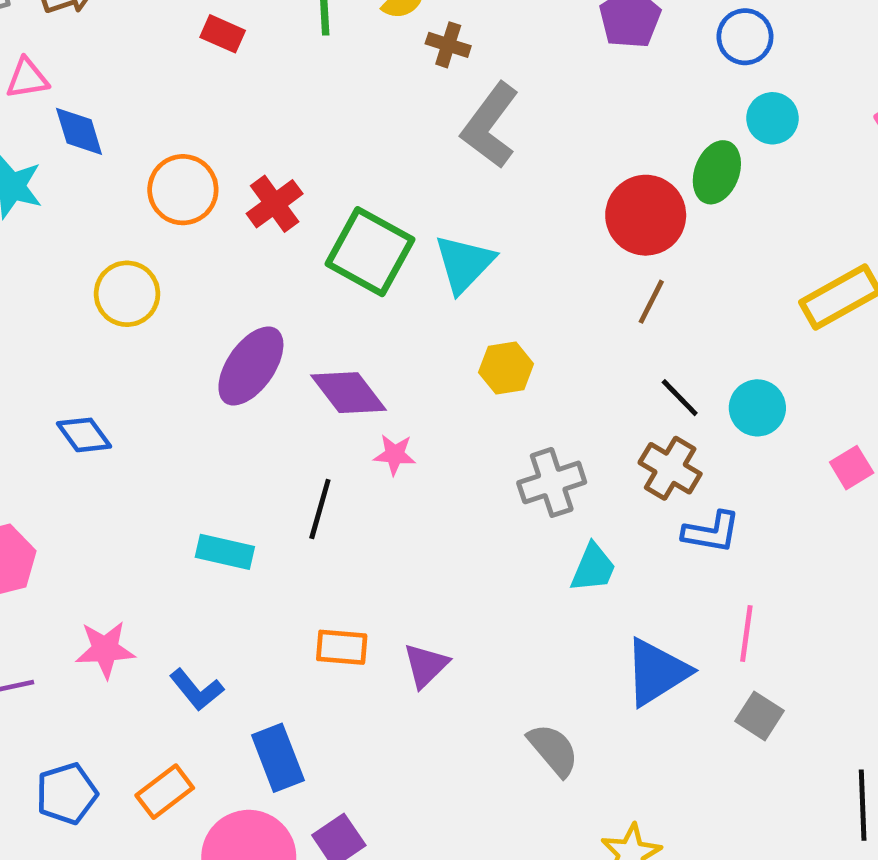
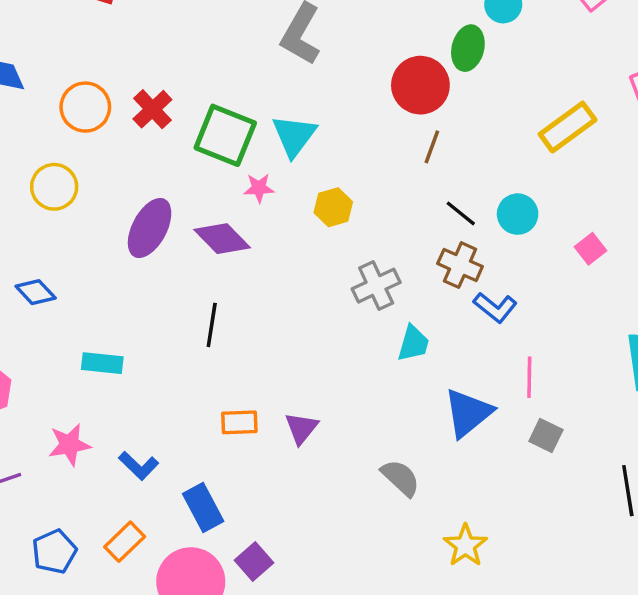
pink star: (395, 455) -> (259, 188), moved
blue L-shape: (711, 532) -> (495, 307), turned 36
cyan rectangle: (225, 552) -> (102, 363), moved

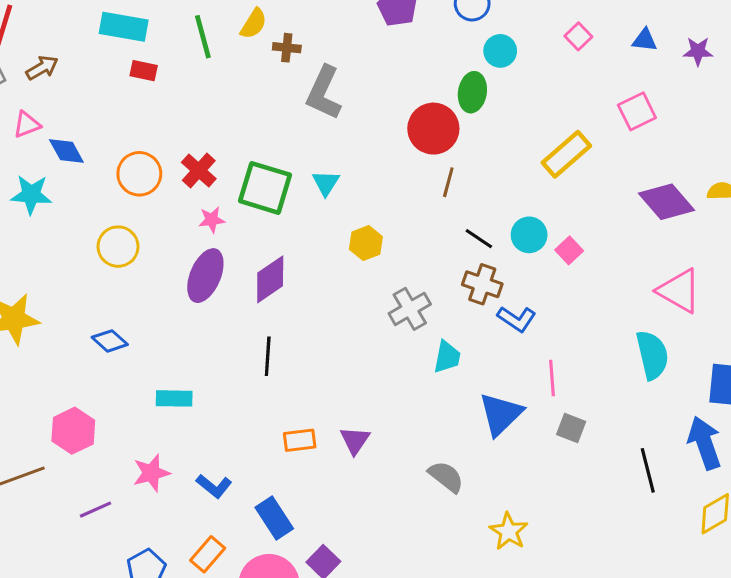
cyan triangle: (294, 136) -> (326, 183), size x0.7
pink star: (259, 188) -> (212, 220), moved
purple diamond: (222, 239) -> (270, 279), turned -75
pink square: (591, 249) -> (569, 250), moved

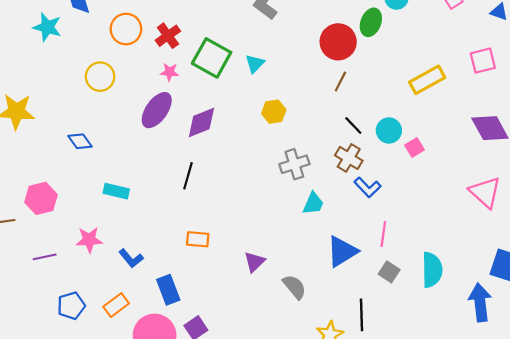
cyan semicircle: (652, 355) -> (432, 270), moved
purple triangle: (355, 440) -> (254, 262), moved
black line: (648, 470) -> (362, 315), moved

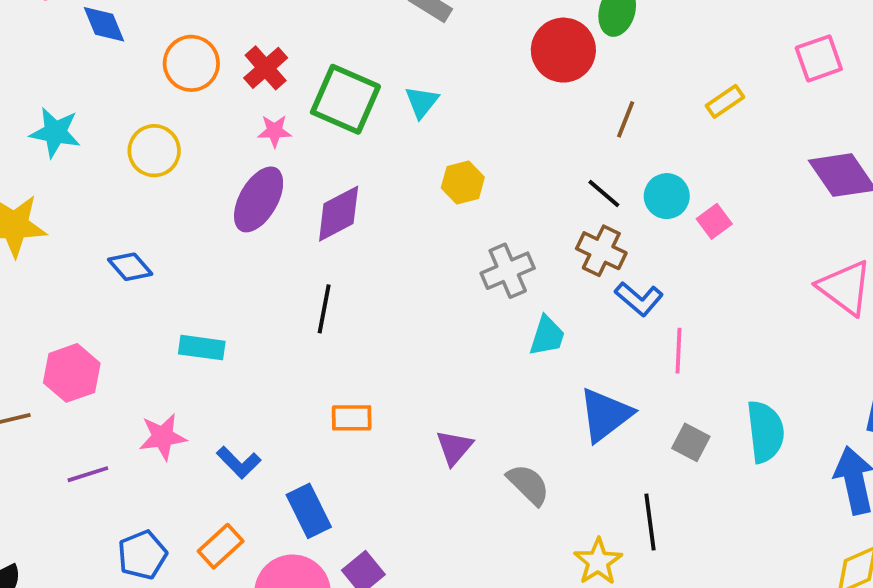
cyan star: (47, 27) -> (55, 132), moved
yellow rectangle: (427, 80) -> (725, 101), size x0.6
brown line: (340, 82) -> (626, 119), moved
pink line: (383, 234) -> (678, 351), moved

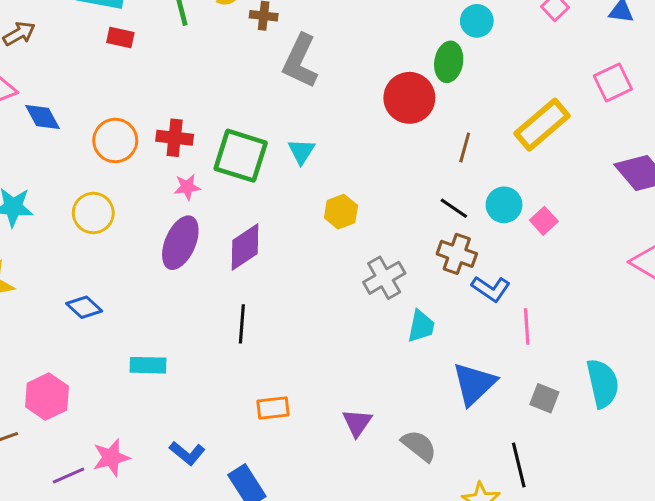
red cross: (266, 68) -> (175, 138), turned -36
yellow rectangle: (725, 101) -> (542, 125), size x1.8
pink star: (163, 437) -> (111, 458), moved

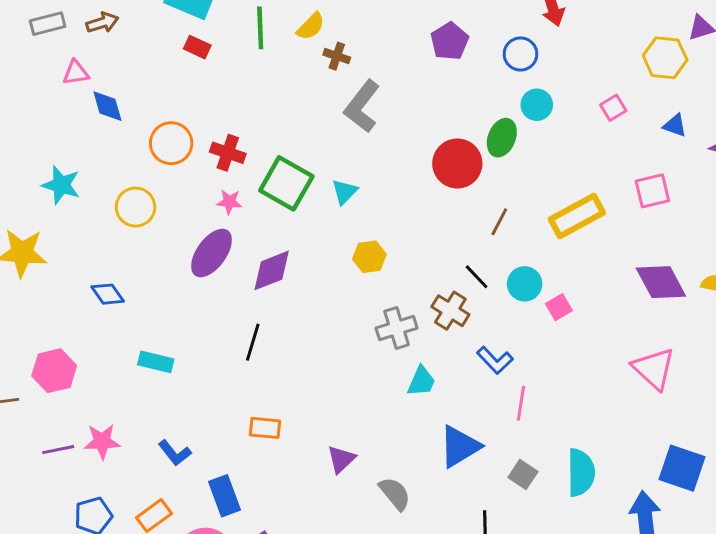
brown cross: (457, 254) -> (450, 311), moved

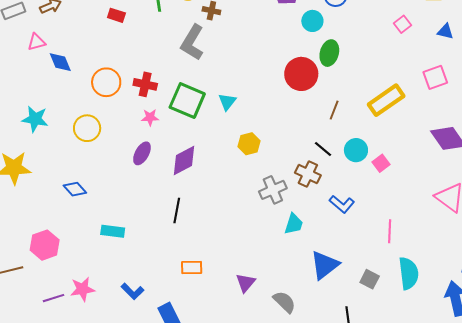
cyan circle: (537, 105) -> (312, 21), moved
gray L-shape: (362, 106) -> (192, 43), moved
purple ellipse: (212, 253) -> (142, 153), size x0.7
pink line: (521, 403) -> (390, 231), moved

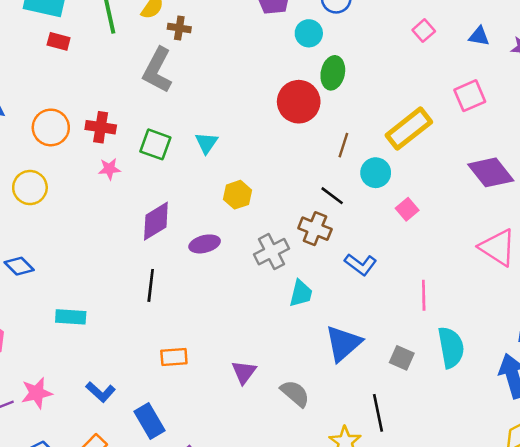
green square: (187, 101) -> (155, 144), size x0.7
cyan circle: (356, 150) -> (376, 173), moved
purple ellipse: (142, 153) -> (205, 244), moved, turned 50

